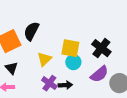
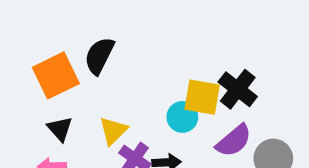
yellow square: (70, 48) -> (202, 97), moved
yellow triangle: (44, 59) -> (113, 131), moved

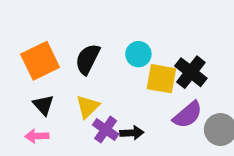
black semicircle: (99, 56) -> (88, 59), moved
cyan circle: (182, 117) -> (138, 54), moved

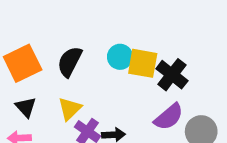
yellow square: (161, 79) -> (143, 63), moved

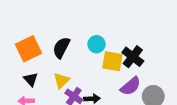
yellow square: (143, 63) -> (112, 61), moved

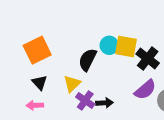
black semicircle: (61, 48) -> (88, 60), moved
yellow square: (112, 61) -> (126, 46), moved

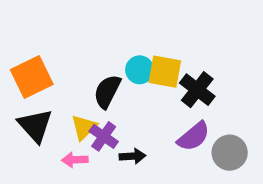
black triangle: (40, 82) -> (35, 126), size x1.5
purple cross: (85, 100) -> (104, 136), moved
pink arrow: (35, 105) -> (75, 160), moved

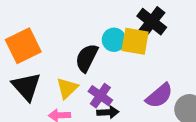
black cross: (197, 90) -> (152, 22), moved
purple cross: (104, 136) -> (100, 96), moved

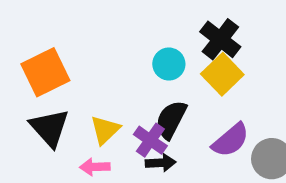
yellow square: (135, 41) -> (222, 74), moved, turned 36
black semicircle: (87, 58) -> (171, 120), moved

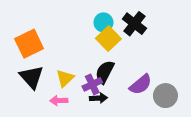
cyan circle: (169, 64) -> (103, 22), moved
yellow square: (222, 74) -> (108, 39), moved
purple cross: (150, 140) -> (92, 84), turned 30

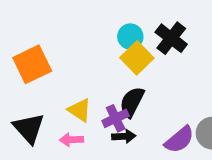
black triangle: (31, 77) -> (29, 128), moved
yellow triangle: (65, 78) -> (80, 110), turned -42
purple semicircle: (141, 84) -> (179, 140), moved

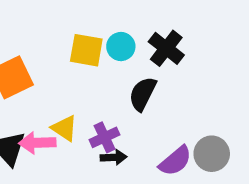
yellow square: (137, 58) -> (86, 50), moved, turned -36
black semicircle: (132, 102) -> (143, 94), moved
pink arrow: (71, 140) -> (37, 143), moved, size x1.4

